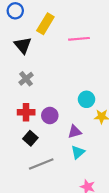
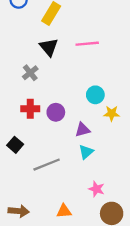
pink line: (79, 39) -> (87, 44), moved
black triangle: (23, 45) -> (49, 47), moved
black square: (30, 138) -> (15, 145), moved

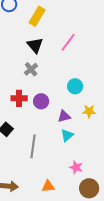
pink line: (87, 44) -> (68, 42), turned -48
gray cross: (30, 73) -> (31, 69), moved
yellow star: (112, 113) -> (89, 111), moved
gray line: (47, 165) -> (33, 146), turned -60

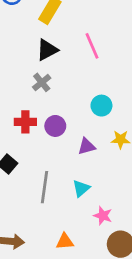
pink line: (68, 42) -> (92, 46), turned -60
black triangle: (35, 45) -> (47, 50), turned 42
cyan triangle: (67, 135) -> (81, 188), moved

